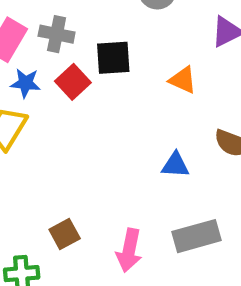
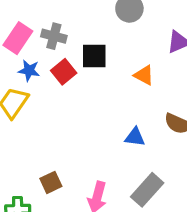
gray rectangle: (197, 236) -> (147, 190), turned -36

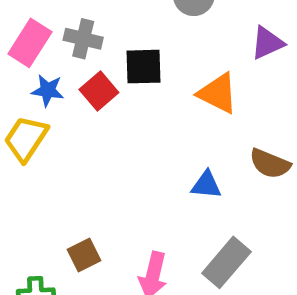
orange triangle: (144, 75) -> (218, 93), size x1.4

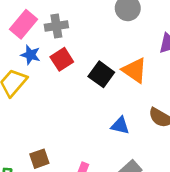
gray cross: (83, 39) -> (56, 26), turned -30
black square: (144, 67) -> (101, 74), moved, turned 30

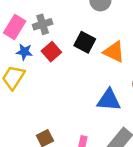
black square: (101, 74) -> (85, 42), moved
blue triangle: (120, 126) -> (109, 100), size x1.5

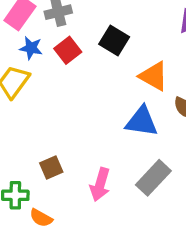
orange triangle: (114, 52) -> (154, 76), moved

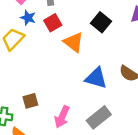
black square: (114, 41) -> (101, 22), moved
orange triangle: (154, 76) -> (74, 42), moved

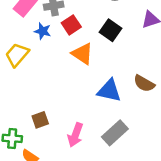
blue star: (28, 18) -> (43, 31), moved
red square: (53, 23) -> (71, 25), moved

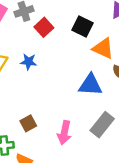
blue star: (43, 31) -> (28, 62), moved
orange triangle: (82, 54) -> (103, 48), moved

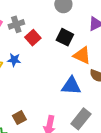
blue star: (28, 62) -> (14, 60), moved

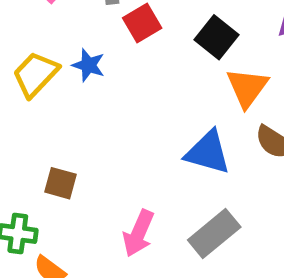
orange triangle: (82, 55) -> (247, 88), turned 30
brown square: (19, 118) -> (60, 183), moved, turned 32

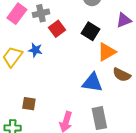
orange triangle: (247, 88) -> (107, 52), turned 30
gray rectangle: (214, 233) -> (99, 118), turned -55

